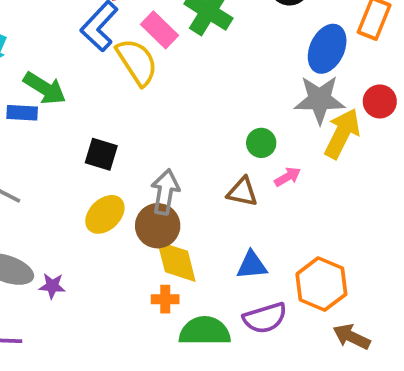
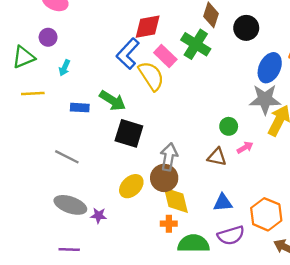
green arrow: (45, 88) -> (113, 101), moved
black square: (101, 154) -> (129, 133), size x1.4
yellow ellipse: (105, 214) -> (131, 186), moved

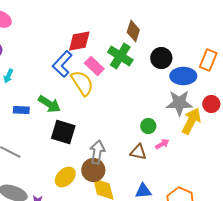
black circle: (246, 28) -> (161, 58), moved
blue ellipse: (270, 68) -> (183, 76), turned 65

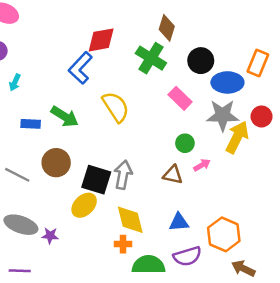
pink rectangle: (94, 66) -> (180, 98), moved
yellow semicircle: (82, 83) -> (116, 107), moved
black square: (63, 132) -> (96, 180), moved
brown circle: (93, 170) -> (56, 163), moved

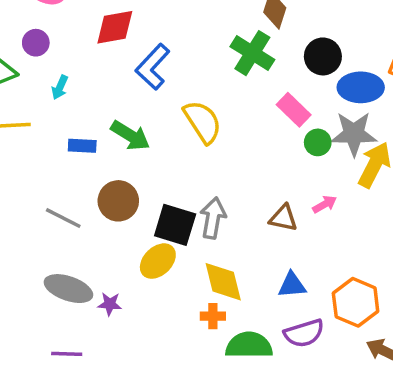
red diamond: (101, 40) -> (115, 27), moved
green circle: (185, 143) -> (318, 142), moved

